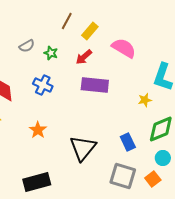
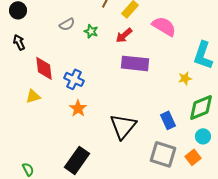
blue cross: (43, 85) -> (74, 79), moved
black rectangle: (37, 182) -> (77, 160), turned -40

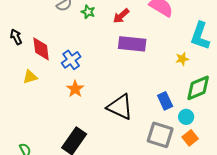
black arrow: (19, 42) -> (16, 37), moved
blue cross: (74, 79) -> (71, 60), turned 30
black triangle: (123, 126) -> (120, 107), turned -44
cyan circle: (203, 136) -> (186, 117), moved

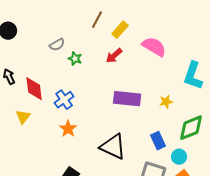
green star: (88, 12) -> (75, 59), moved
purple rectangle: (132, 44) -> (127, 99), moved
yellow star: (182, 59) -> (166, 102), moved
yellow triangle: (30, 77) -> (23, 117), turned -35

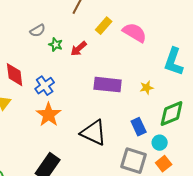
yellow rectangle: (120, 30) -> (104, 26), moved
red arrow: (114, 56) -> (79, 49), moved
orange star: (68, 129) -> (49, 115), size x1.4

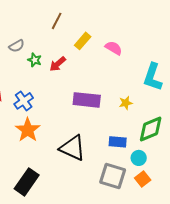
pink semicircle: (135, 33) -> (114, 48), size x0.7
blue rectangle: (139, 127) -> (118, 142), turned -60

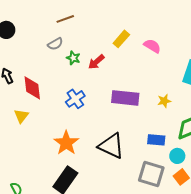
brown line: (57, 21) -> (65, 19), moved, turned 42
blue cross: (24, 101) -> (75, 99), moved
orange star: (28, 130) -> (66, 143), moved

